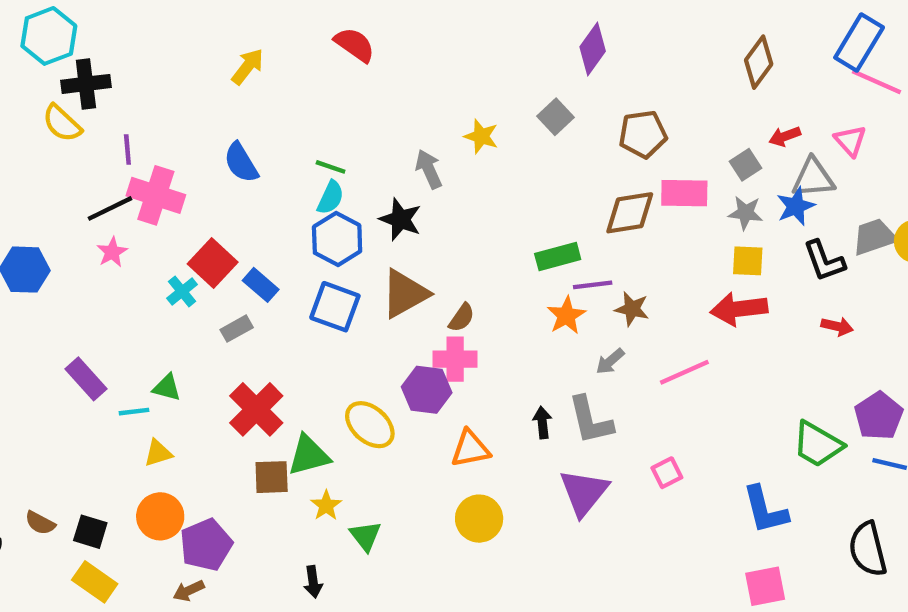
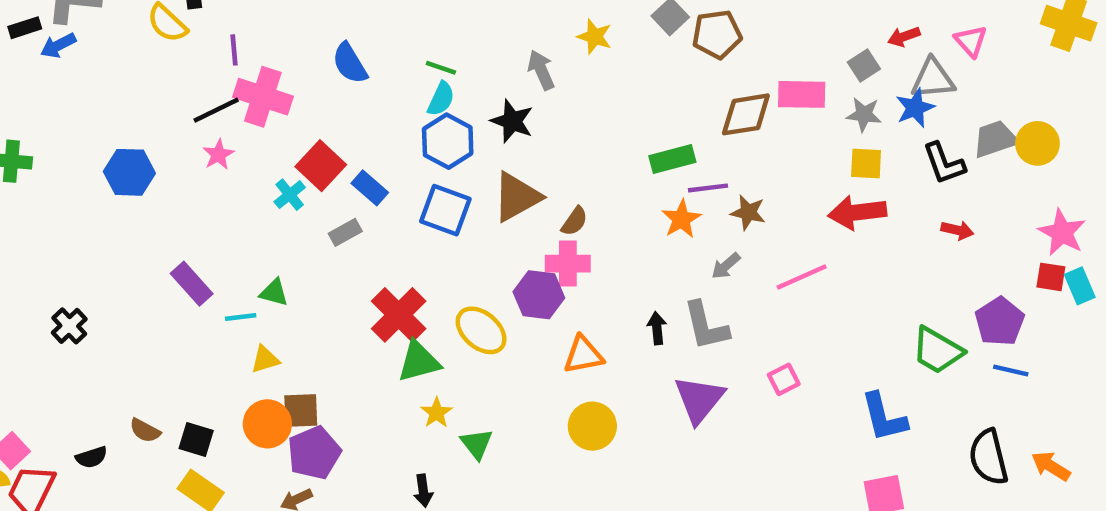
brown pentagon: (643, 134) -> (717, 34), moved
red cross: (256, 409) -> (399, 315), moved
brown square: (272, 477) -> (301, 411), moved

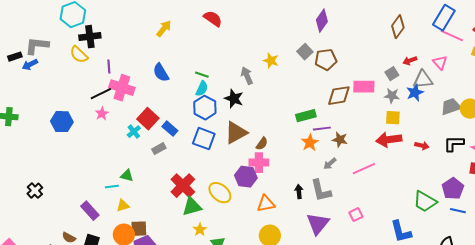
black L-shape: (944, 163) -> (454, 144), moved, turned 110
red arrow: (957, 230) -> (422, 146), moved
purple rectangle: (192, 284) -> (90, 211), moved

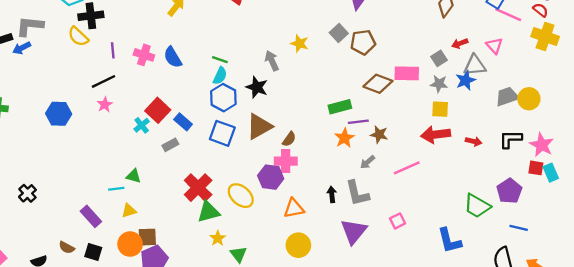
pink cross: (122, 88) -> (144, 55), moved, size x0.7
brown diamond: (339, 96) -> (378, 84), turned 30
blue line: (458, 211) -> (519, 228), moved

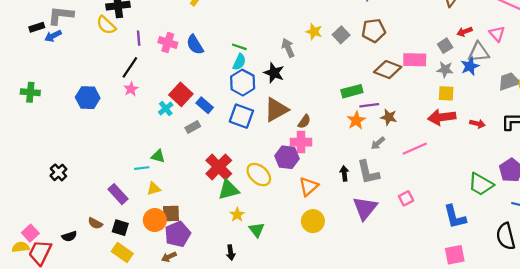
gray square: (339, 33) -> (341, 35), moved
black line: (104, 81) -> (130, 67), turned -30
orange triangle: (294, 208) -> (309, 186), turned -30

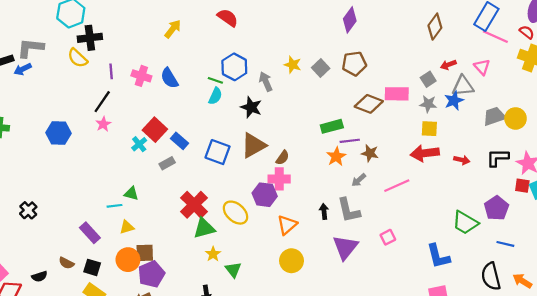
blue hexagon: (243, 83) -> (234, 67), moved

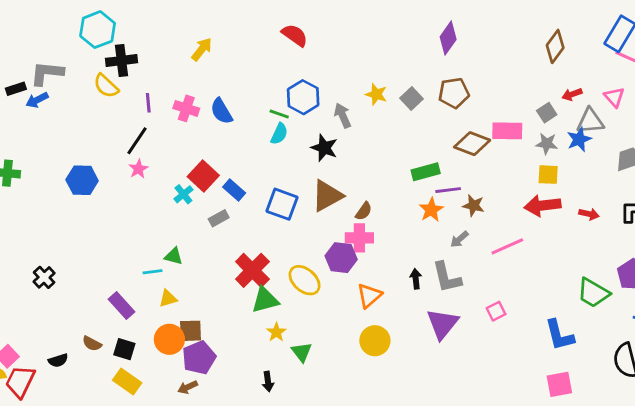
yellow arrow: (173, 29) -> (202, 49), moved

